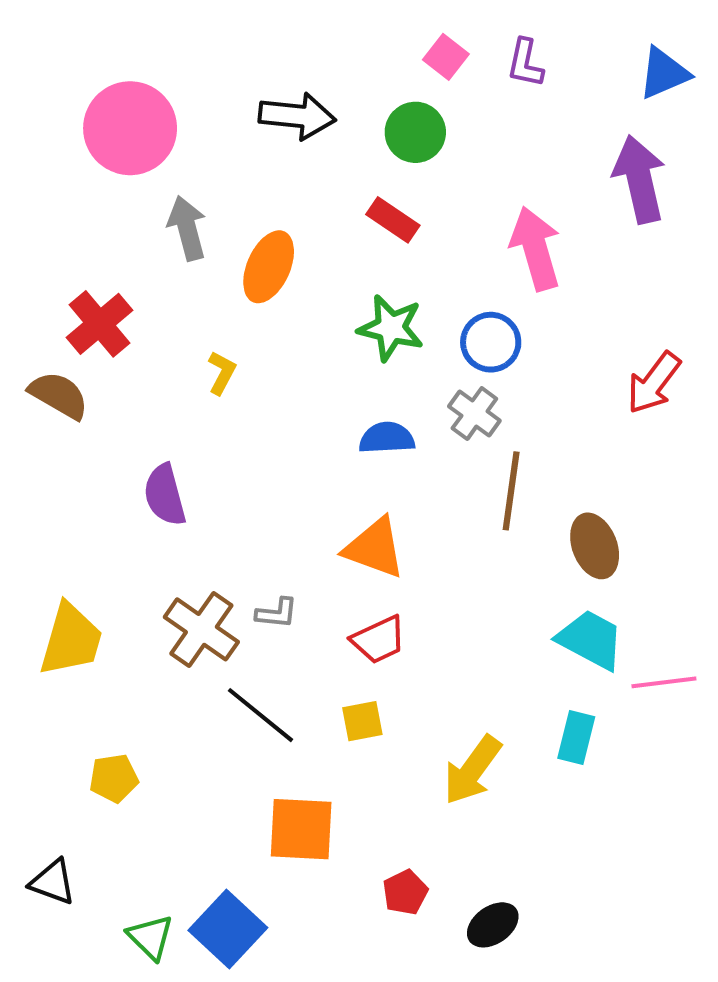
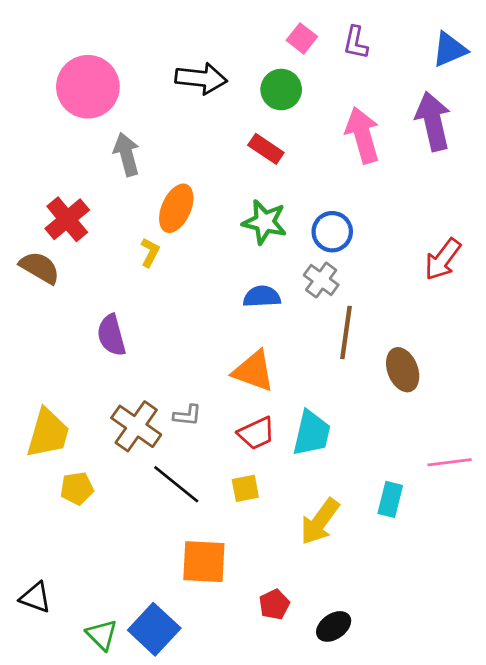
pink arrow: (536, 248) -> (363, 135), moved
orange ellipse: (269, 267) -> (176, 208), moved
cyan trapezoid: (591, 640) -> (312, 433), moved, turned 75
yellow pentagon: (114, 778) -> (77, 488), moved

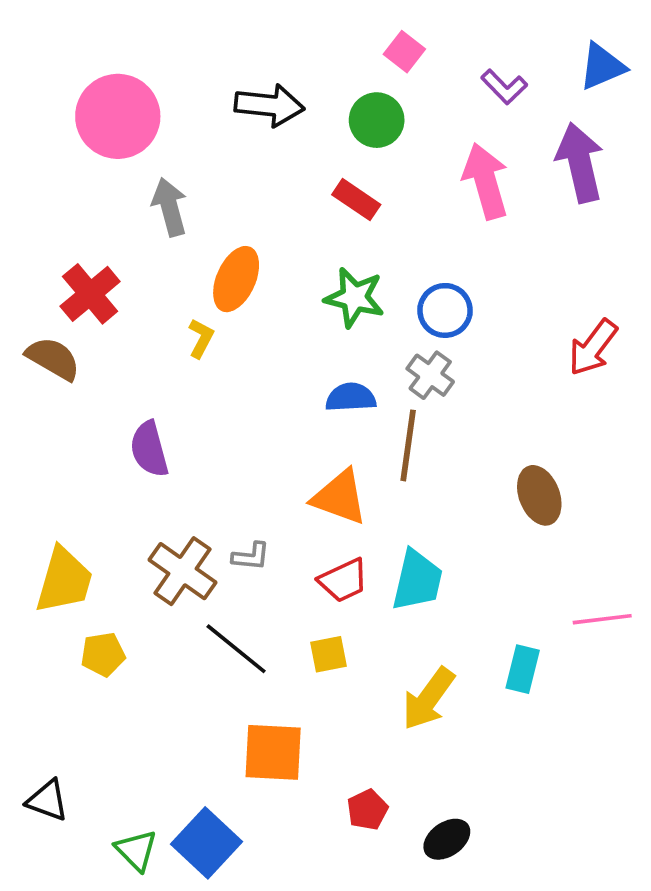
purple L-shape: (356, 43) -> (504, 87), moved, turned -56
brown line: (346, 332) -> (408, 445), moved

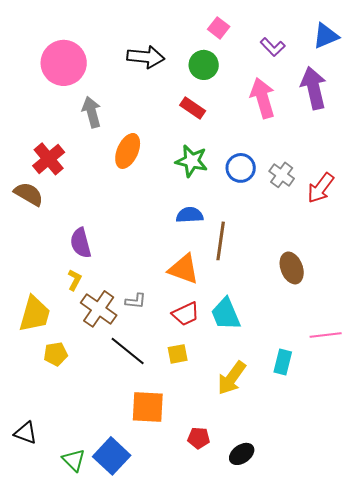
yellow L-shape: (201, 338) -> (75, 280), moved
gray cross: (430, 375) -> (282, 175), moved
cyan trapezoid: (417, 580) -> (226, 314), turned 144
red pentagon: (367, 810) -> (199, 438), turned 30

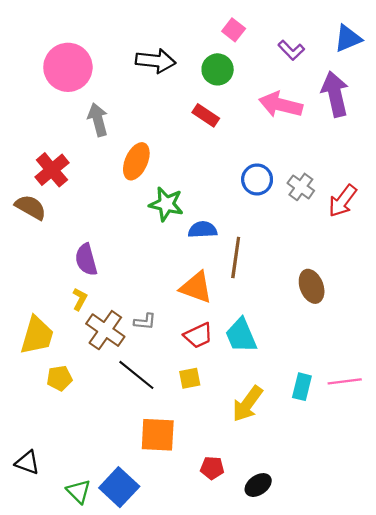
pink arrow: (263, 98) -> (281, 105), turned -60
green star: (192, 161) -> (166, 204), moved
pink line: (326, 335) -> (345, 381), moved

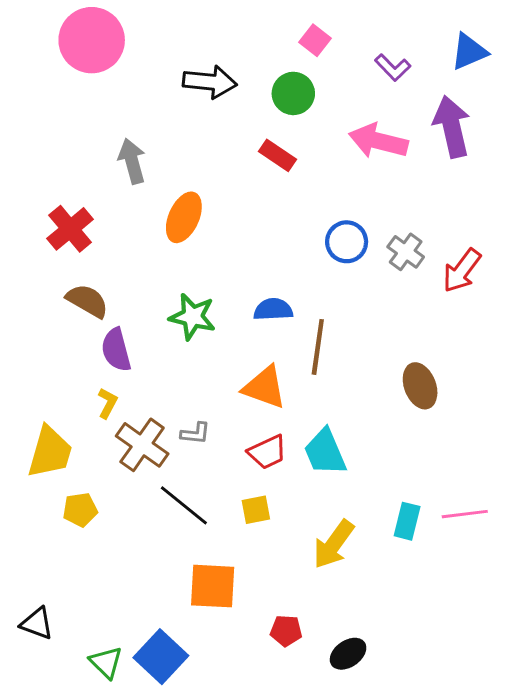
pink circle: (68, 67) -> (92, 40), moved
green star: (166, 204) -> (192, 317), moved
brown semicircle: (31, 207) -> (87, 301), moved

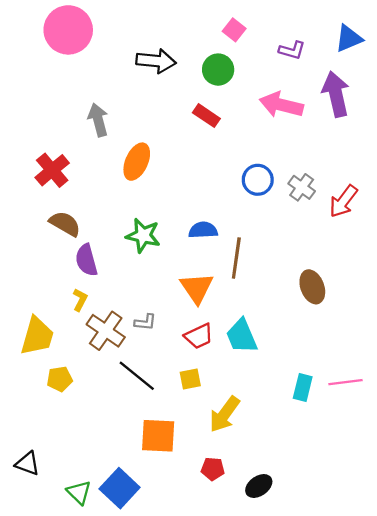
purple L-shape: (393, 68) -> (292, 50), turned -30
orange triangle: (265, 387) -> (197, 288), turned 36
yellow arrow: (334, 544) -> (225, 414), moved

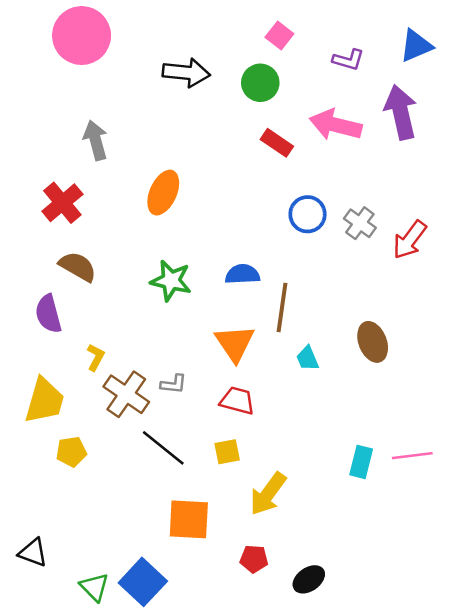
red rectangle: (206, 116) -> (277, 143), moved
gray arrow: (98, 120) -> (96, 140), moved
purple semicircle: (86, 260) -> (48, 314), moved
red trapezoid: (199, 336) -> (237, 401), turned -140
cyan trapezoid: (242, 336) -> (308, 359), moved, size x0.6

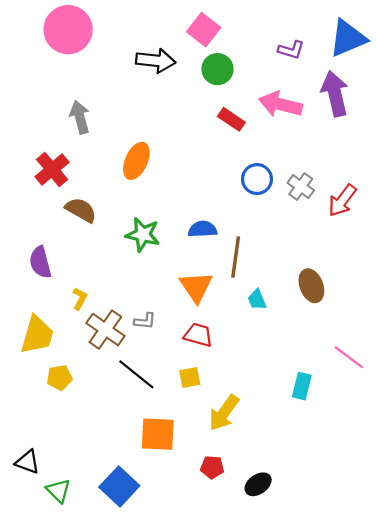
pink square: (279, 36) -> (204, 30), moved, size x1.4
blue triangle: (416, 46) -> (348, 38), size x1.4
brown semicircle: (78, 267) -> (81, 210), moved
pink line: (412, 456) -> (349, 357), moved, turned 44
green triangle: (94, 587) -> (58, 491), moved

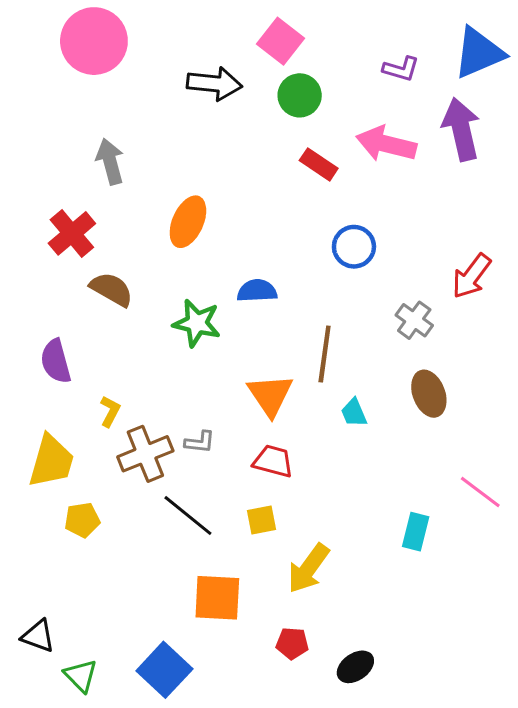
gray cross: (301, 187) -> (414, 320), moved
blue semicircle: (203, 229) -> (257, 291), moved
brown cross: (105, 330) -> (145, 454), turned 33

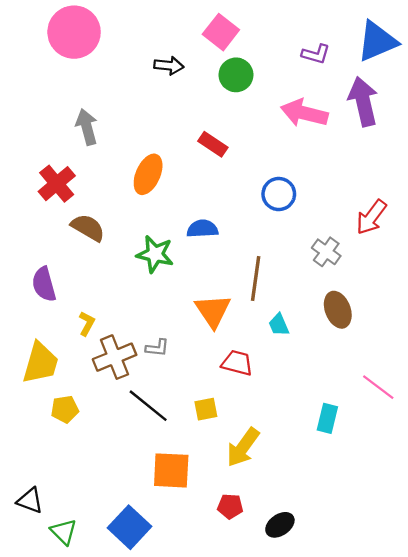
black arrow: (214, 84) -> (169, 66), size x0.7
red rectangle: (319, 164) -> (213, 144), moved
red trapezoid: (273, 461) -> (237, 363), moved

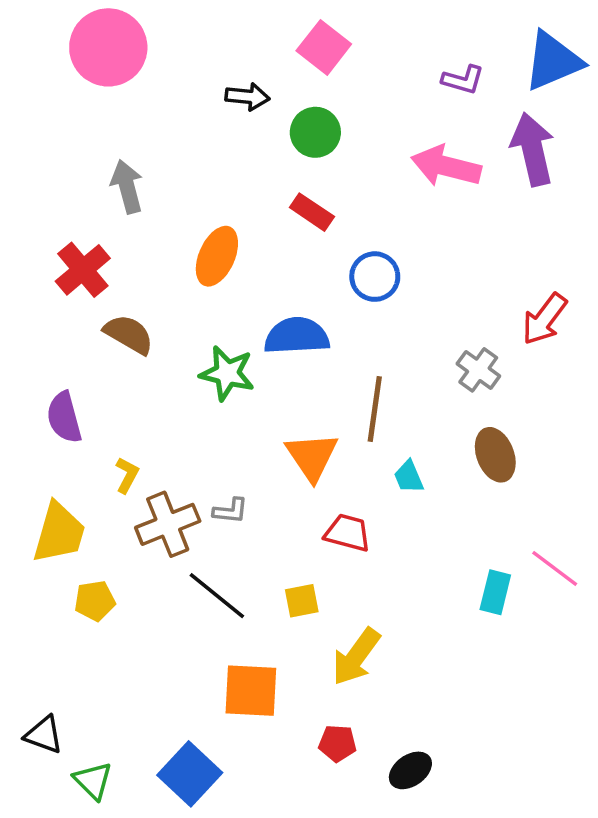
green circle: (236, 75) -> (315, 132), moved
blue circle: (279, 194) -> (375, 277), moved
blue semicircle: (202, 229) -> (297, 336), size x1.4
cyan rectangle: (327, 418) -> (495, 592), moved

